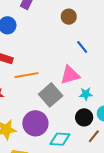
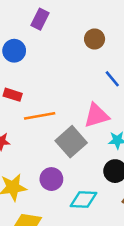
purple circle: (35, 123) -> (51, 179), size x0.7

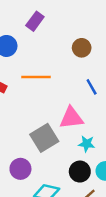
orange line: (40, 116) -> (36, 77), moved

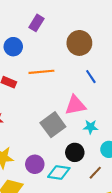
brown circle: (82, 48) -> (79, 43), size x1.5
purple circle: (20, 169) -> (35, 164), moved
black circle: (80, 172) -> (75, 152), moved

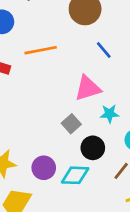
gray square: (53, 125) -> (71, 124), moved, size x0.6

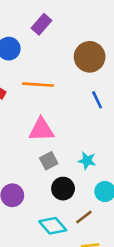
pink triangle: (88, 88) -> (41, 130), moved
cyan diamond: (75, 175) -> (53, 226), moved, turned 32

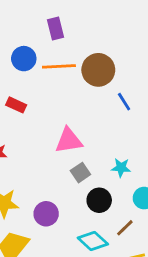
purple rectangle: (41, 24) -> (56, 29), turned -48
brown circle: (90, 57) -> (98, 70), moved
orange line: (38, 85) -> (59, 66), moved

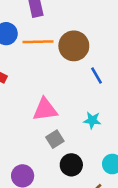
cyan star: (121, 168) -> (92, 120), moved

